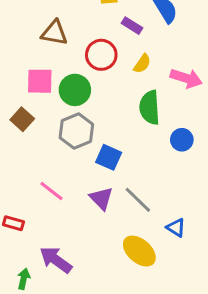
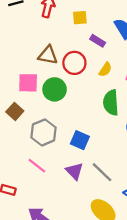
brown triangle: (54, 33) -> (48, 55), moved
gray hexagon: (76, 131) -> (43, 132), moved

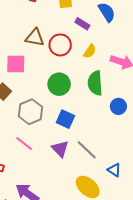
green circle: (55, 89) -> (59, 84), moved

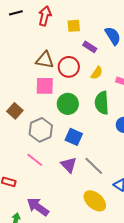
pink square: (16, 64) -> (45, 86), moved

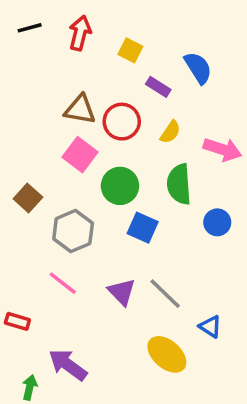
yellow square: (74, 26) -> (130, 50), turned 32
pink square: (45, 86) -> (80, 155), turned 36
blue square: (74, 137) -> (143, 228), moved

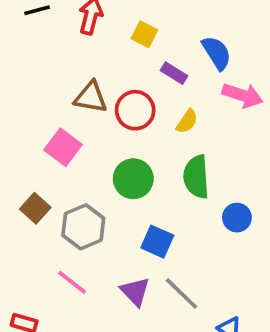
pink arrow: (222, 149) -> (242, 95), moved
pink square: (80, 155) -> (63, 147), moved
brown square: (28, 198) -> (35, 208), moved
blue square: (143, 228) -> (157, 242), moved

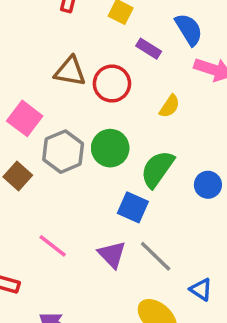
yellow semicircle: (187, 121) -> (170, 106), moved
pink square: (63, 147) -> (25, 118), moved
green semicircle: (196, 177) -> (157, 169), moved, turned 39
gray hexagon: (83, 227) -> (63, 152), moved

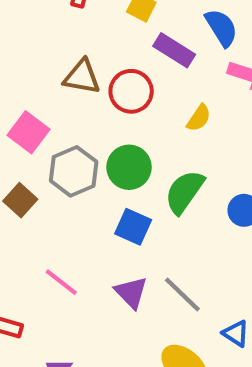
purple rectangle: (149, 49) -> (174, 50), size x1.4
blue square: (133, 207) -> (133, 227), moved

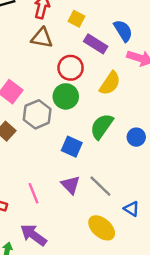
brown triangle: (82, 77) -> (42, 38), moved
yellow semicircle: (199, 118) -> (110, 83), size x1.5
green circle: (129, 167) -> (66, 96), moved
pink line: (61, 282) -> (34, 193), moved, turned 30

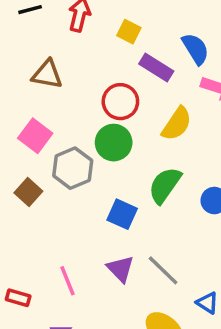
brown triangle: (42, 38) -> (47, 74), moved

